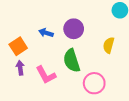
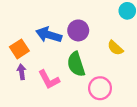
blue arrow: (46, 33) -> (49, 35), size x1.6
yellow semicircle: (109, 45) -> (115, 48), turned -63

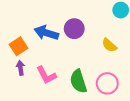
green semicircle: (76, 64) -> (78, 81), moved
pink circle: (100, 88) -> (107, 83), moved

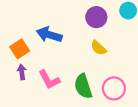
purple circle: (74, 29) -> (96, 17), moved
yellow semicircle: (109, 45) -> (99, 48), moved

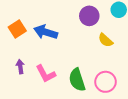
yellow semicircle: (99, 48) -> (106, 40), moved
orange square: (20, 49) -> (17, 29), moved

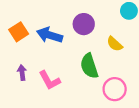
purple circle: (89, 16) -> (84, 24), moved
green semicircle: (77, 80) -> (89, 66), moved

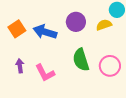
yellow semicircle: (115, 44) -> (104, 25), moved, turned 119
pink circle: (115, 89) -> (110, 66), moved

